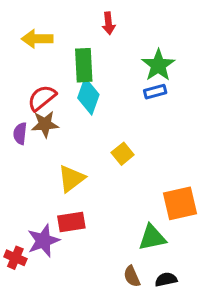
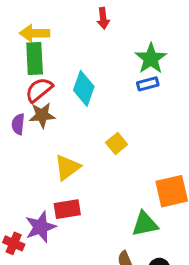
green rectangle: (84, 65) -> (35, 59), moved

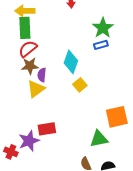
cyan diamond: (84, 88) -> (71, 62), moved
purple semicircle: (18, 124) -> (42, 75), moved
yellow triangle: (67, 167) -> (36, 89), moved

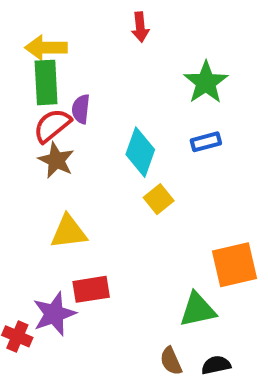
blue rectangle: (101, 45) -> (206, 142), moved
brown star: (30, 66) -> (56, 160), turned 30
purple semicircle: (42, 75) -> (81, 109), moved
yellow triangle: (36, 89) -> (69, 232), moved, turned 30

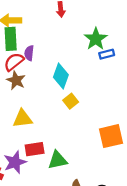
blue rectangle: (206, 142) -> (107, 54), moved
green triangle: (198, 310) -> (58, 160), moved

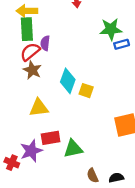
green star: (96, 39) -> (111, 29), turned 30
cyan diamond: (61, 76) -> (68, 81), moved
yellow square: (71, 101) -> (86, 91), turned -32

